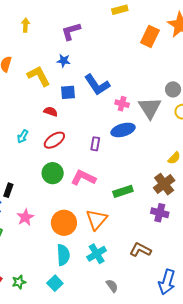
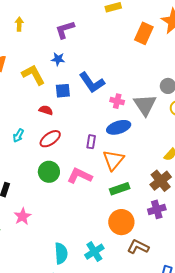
purple cross: (160, 213) -> (157, 209), turned -30
orange triangle: (97, 220) -> (113, 160), moved
orange circle: (64, 223) -> (121, 222), moved

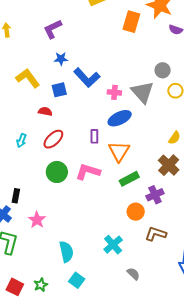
blue star: (58, 59) -> (61, 59), moved
purple cross: (157, 209) -> (155, 195), moved
orange circle: (121, 222) -> (136, 212), size x0.7
cyan semicircle: (61, 253) -> (66, 252), moved

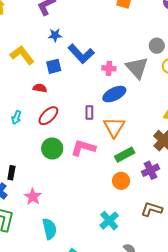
orange circle: (136, 212) -> (121, 181), moved
cyan semicircle: (66, 252) -> (50, 229), moved

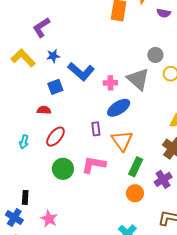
yellow L-shape: (22, 55) -> (23, 58), moved
green rectangle: (125, 155) -> (136, 167), turned -30

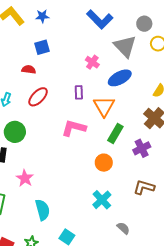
blue L-shape: (81, 71) -> (100, 19), moved
pink cross: (110, 83) -> (92, 62), moved, turned 32
blue ellipse: (119, 108) -> (120, 78), moved
green circle: (63, 169) -> (15, 132), moved
orange circle: (135, 193) -> (104, 163), moved

